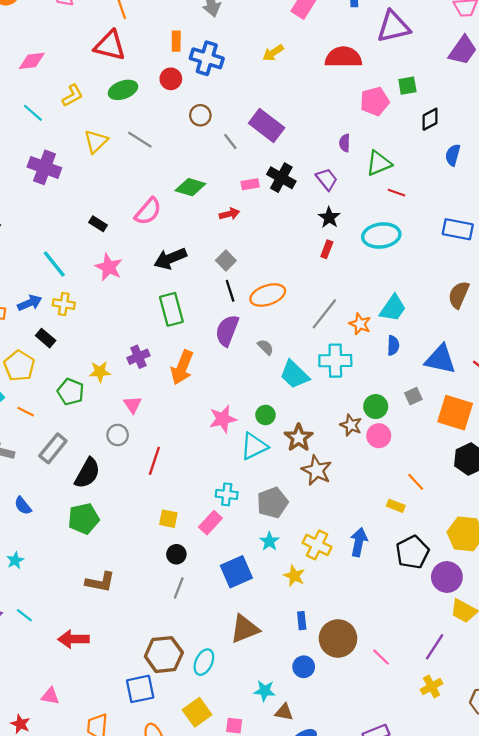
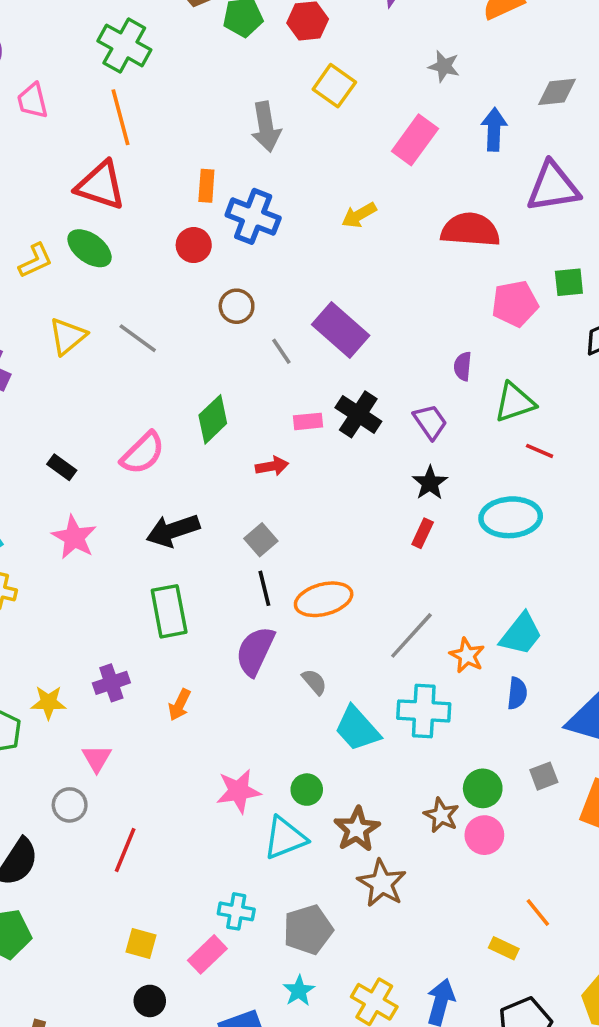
green ellipse: (123, 90) -> (90, 248), moved, turned 52
green diamond: (190, 187) -> (213, 419), turned -64
orange arrow: (182, 367) -> (180, 705), size x0.6

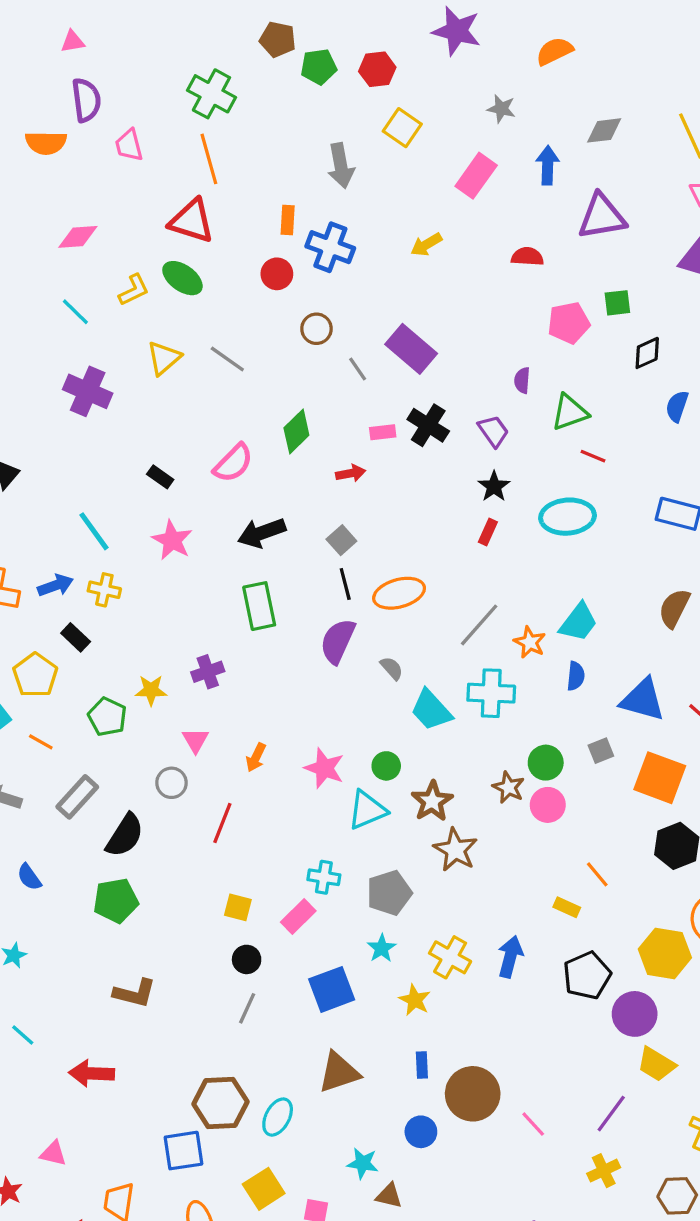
red semicircle: (470, 230) -> (527, 257), size x0.6
orange arrow: (180, 705) -> (256, 757), moved
pink star: (238, 791) -> (324, 768), turned 30

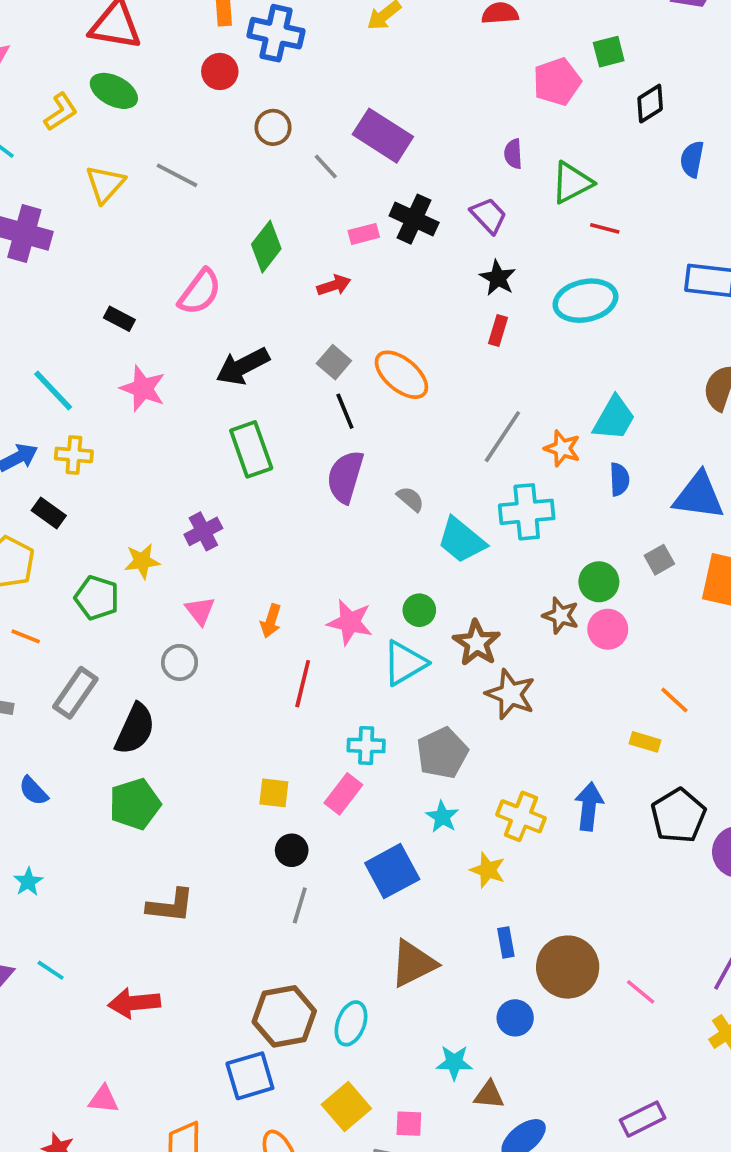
orange ellipse: (399, 593) -> (401, 375), moved, turned 63
red line: (222, 823) -> (303, 684), moved

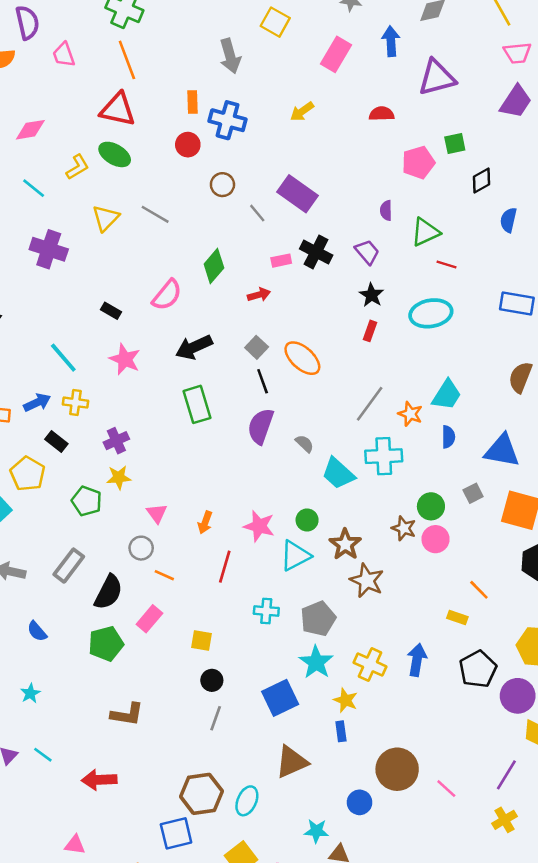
purple cross: (203, 531) -> (116, 441), moved
orange line: (26, 636) -> (164, 575), moved
pink rectangle: (343, 794) -> (149, 619), moved
cyan star: (442, 817) -> (316, 662), size x1.5
blue rectangle: (506, 942) -> (341, 731), moved

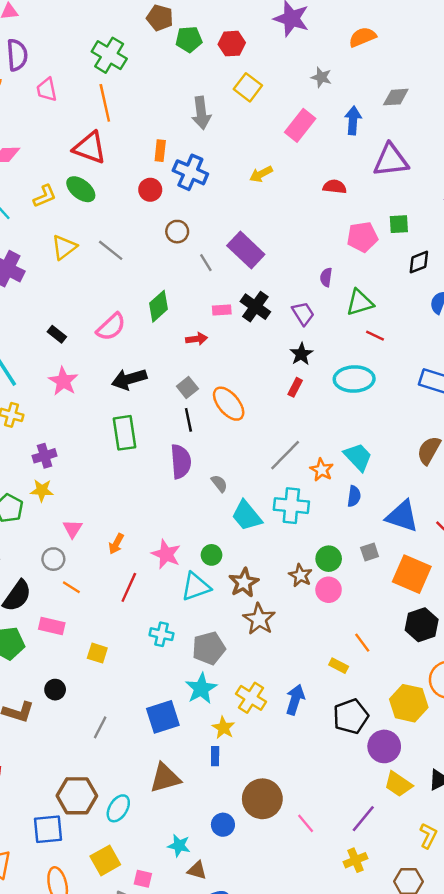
cyan trapezoid: (447, 395) -> (358, 457), turned -84
purple semicircle: (261, 426) -> (181, 461), turned 148
pink rectangle: (149, 619) -> (52, 626), turned 55
black circle: (212, 680) -> (55, 690), moved

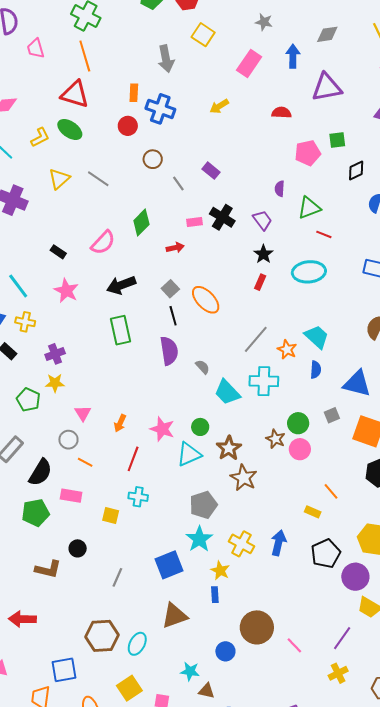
purple rectangle: (246, 250) -> (211, 171), size x0.6
cyan cross: (162, 634) -> (138, 497), moved
blue square: (48, 829) -> (64, 670), moved

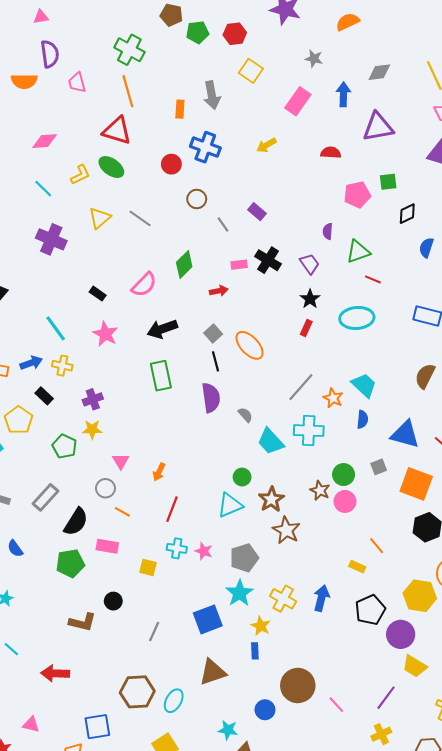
orange rectangle: (134, 93) -> (180, 109), moved
pink star: (162, 429) -> (204, 551), moved, size x0.7

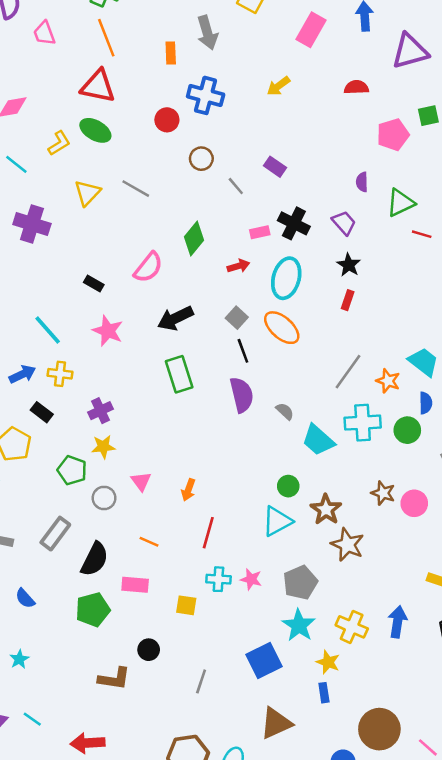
cyan ellipse: (357, 318) -> (286, 278), moved, turned -64
green circle: (344, 475) -> (407, 430), moved
gray circle: (105, 488) -> (104, 498), moved

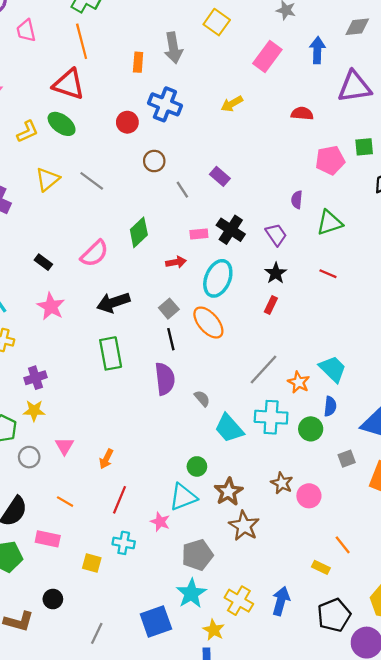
red line: (422, 234) -> (328, 274), moved
pink star: (251, 579) -> (160, 522), moved

